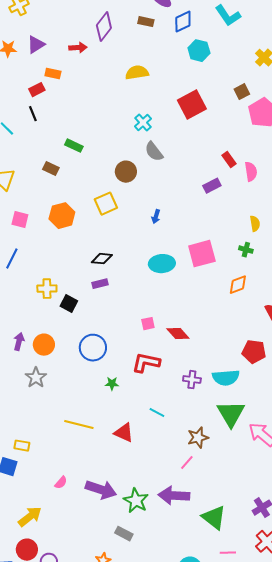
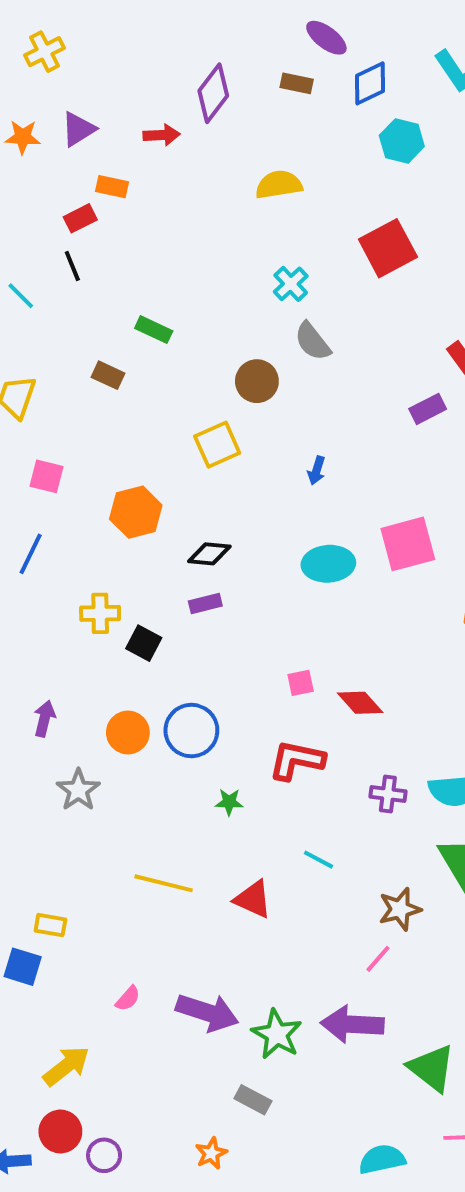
orange hexagon: (62, 216) -> (136, 512), moved
orange circle: (44, 345) -> (128, 732), moved

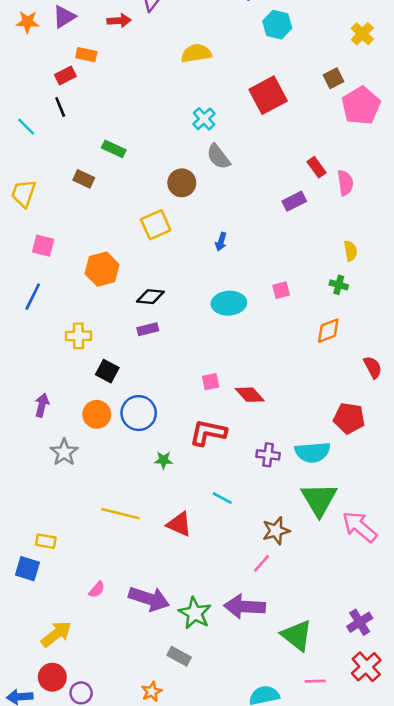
pink square: (408, 544) -> (281, 290), size x0.5
black square: (144, 643) -> (107, 371), moved

